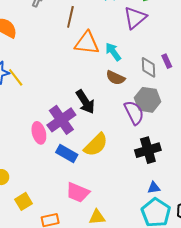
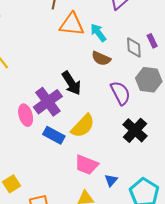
gray hexagon: (148, 100) -> (149, 80), moved
black cross: (148, 150) -> (135, 130), turned -30
blue triangle: (154, 188) -> (111, 180), moved, turned -40
pink trapezoid: (78, 192) -> (86, 165), moved

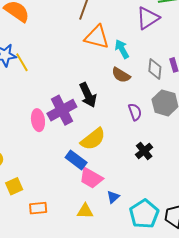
purple semicircle: (120, 93) -> (135, 112), size x0.7
black cross: (135, 130) -> (144, 151), size x0.7
blue rectangle: (54, 135) -> (76, 160), moved

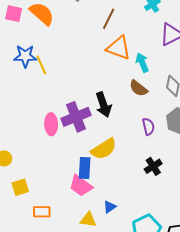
blue rectangle: (76, 160) -> (85, 168), turned 50
pink trapezoid: (91, 178) -> (81, 186), moved
blue triangle: (113, 197) -> (110, 207), moved

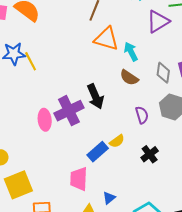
yellow semicircle: (104, 149) -> (117, 141), moved, size x0.6
blue rectangle: (85, 168) -> (98, 152), moved, turned 50
pink trapezoid: (81, 186) -> (79, 179), turned 60
yellow square: (20, 187) -> (18, 185), size x1.6

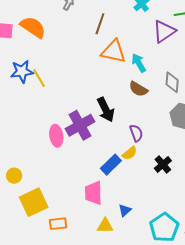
purple semicircle: (142, 115) -> (136, 133), moved

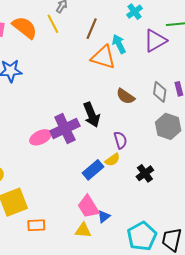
cyan arrow: (139, 63) -> (119, 44), moved
yellow line: (39, 78) -> (53, 24), moved
pink ellipse: (56, 136) -> (40, 137), turned 70
pink trapezoid: (93, 193) -> (88, 207), moved, turned -35

